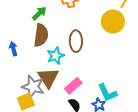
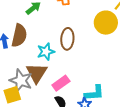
brown semicircle: (41, 35) -> (19, 36), moved
cyan L-shape: (107, 93) -> (94, 93), turned -75

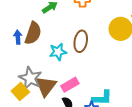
brown triangle: (37, 73) -> (46, 86), moved
yellow square: (12, 95) -> (20, 91), turned -30

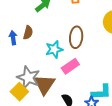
brown semicircle: (33, 33) -> (28, 33), size x0.6
pink rectangle: (70, 85) -> (70, 66), moved

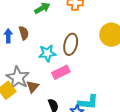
brown semicircle: (28, 33) -> (24, 33), turned -40
brown triangle: (44, 84) -> (33, 87), size x0.6

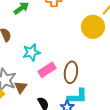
brown ellipse: (71, 44) -> (71, 72), moved

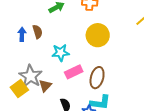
yellow circle: (93, 27) -> (98, 35), moved

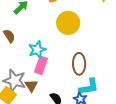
pink rectangle: (74, 72) -> (41, 65), moved, turned -30

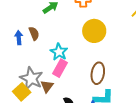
cyan star: (37, 50) -> (59, 52), turned -30

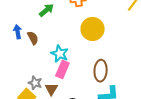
blue arrow: (19, 38) -> (18, 32), moved
gray star: (31, 78) -> (35, 83), size x0.6

